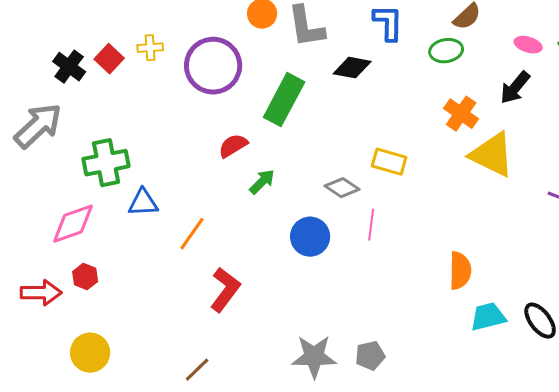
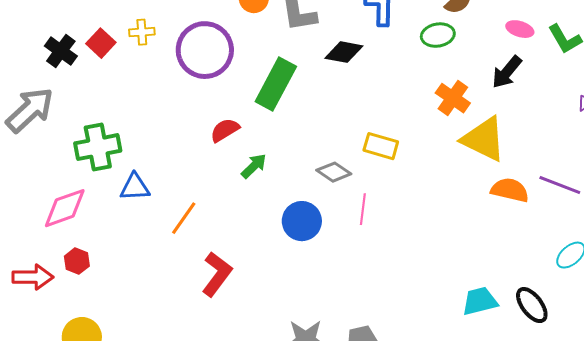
orange semicircle: (460, 271) -> (510, 190), moved, turned -78

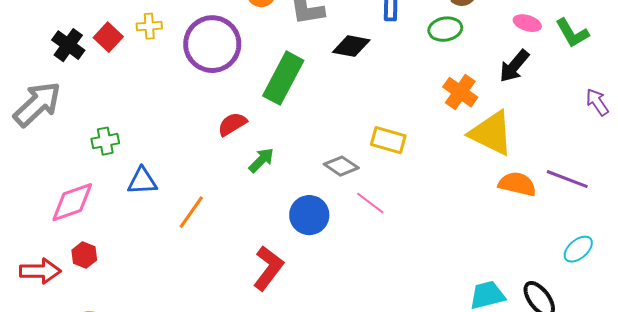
green cross: (98, 147) -> (105, 141), size x0.6
pink line: (363, 209) -> (370, 203), turned -60
red L-shape: (217, 274) -> (268, 268), moved

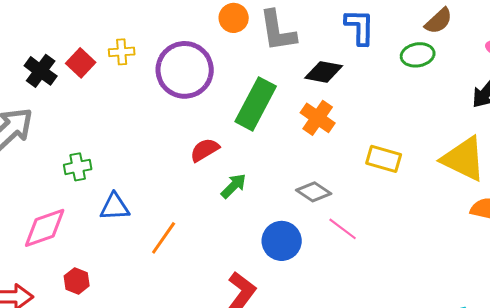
orange cross: (460, 92) -> (318, 118), moved
yellow rectangle: (388, 140) -> (384, 159), moved
red hexagon: (84, 255) -> (77, 281), moved

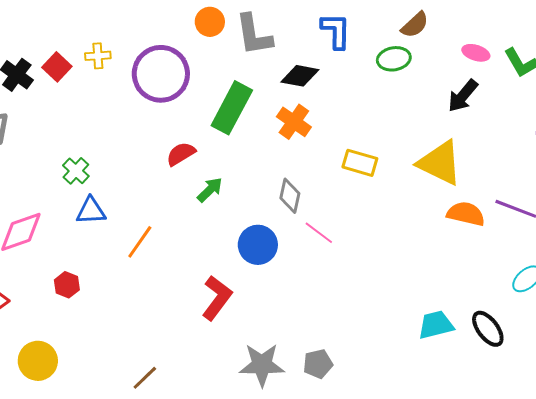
green cross: (78, 167) -> (76, 171), moved, turned -36
gray diamond: (314, 192) -> (290, 196), turned 68
red hexagon: (77, 281) -> (67, 285), moved

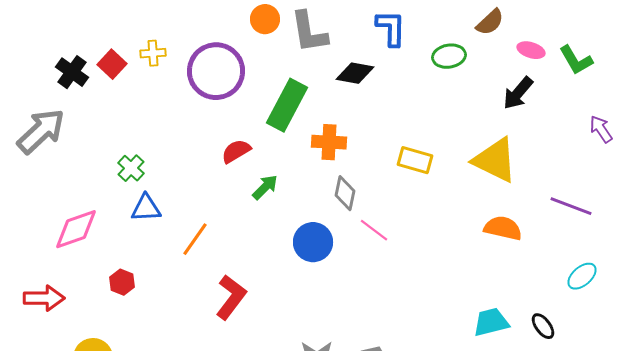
brown semicircle: (415, 25) -> (490, 22), moved
orange cross: (294, 122) -> (329, 142), moved, turned -32
orange semicircle: (466, 214) -> (503, 228), moved
red L-shape: (217, 298) -> (231, 297), moved
black ellipse: (488, 329) -> (543, 326), size x0.7

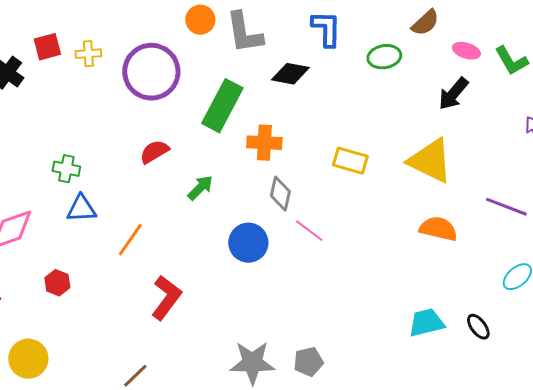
red square: (112, 64) -> (47, 47), moved, turned 32
red semicircle: (236, 151) -> (154, 152), moved
green cross: (131, 168) -> (66, 169), turned -32

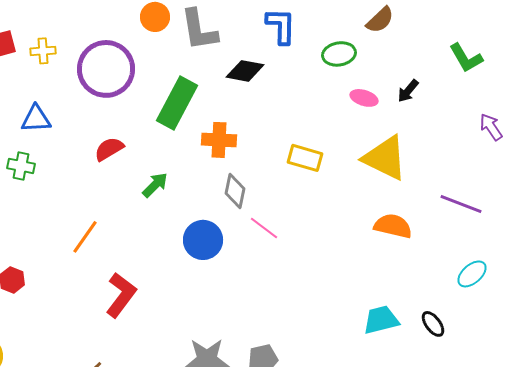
pink ellipse: (466, 51) -> (364, 98), moved
black arrow: (453, 94) -> (408, 91), size x0.7
blue triangle: (81, 209) -> (36, 119), moved

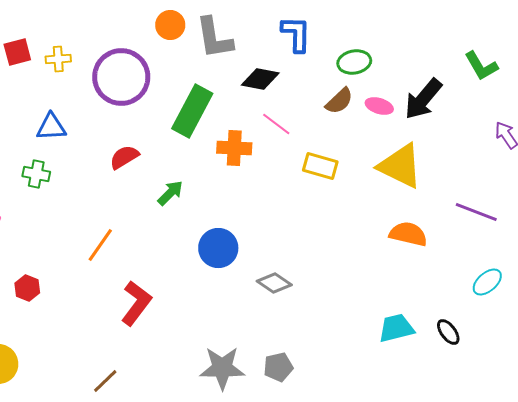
brown semicircle: (380, 20) -> (339, 101), moved
black arrow: (408, 91) -> (423, 99), size x1.8
gray diamond: (235, 191) -> (274, 283), moved, turned -68
pink line: (264, 228) -> (276, 124), moved

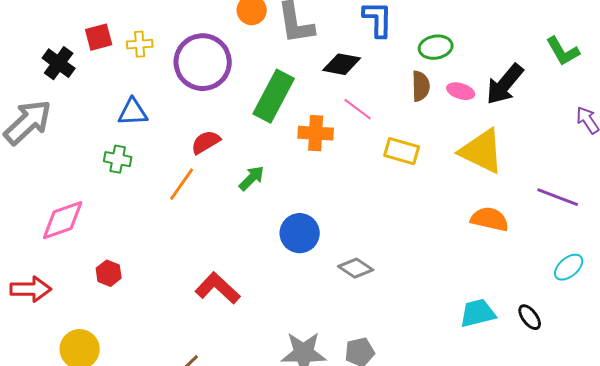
brown semicircle: (339, 101) -> (421, 86), turned -48
orange line: (100, 245) -> (182, 184), moved
red L-shape: (136, 303) -> (218, 288), turned -84

